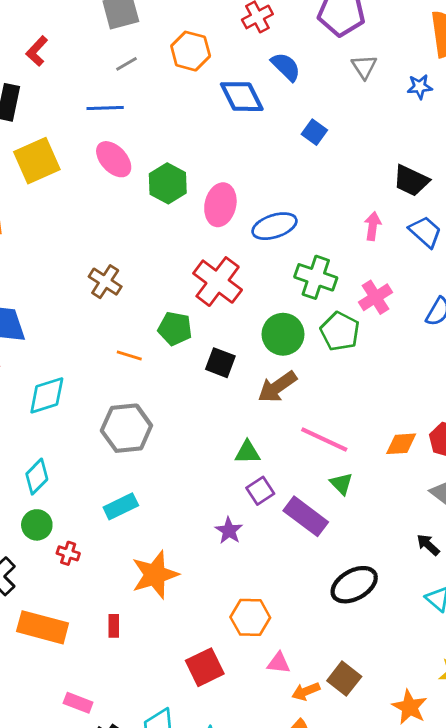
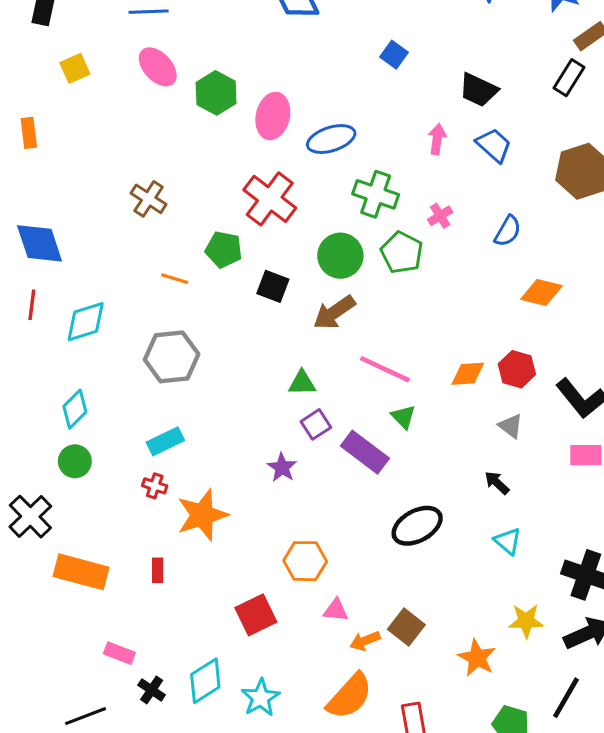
blue square: (314, 132) -> (394, 55), moved
yellow square: (37, 161) -> (75, 68), size x0.6
pink cross: (375, 297) -> (440, 216), size x0.7
red cross: (68, 553) -> (155, 486), moved

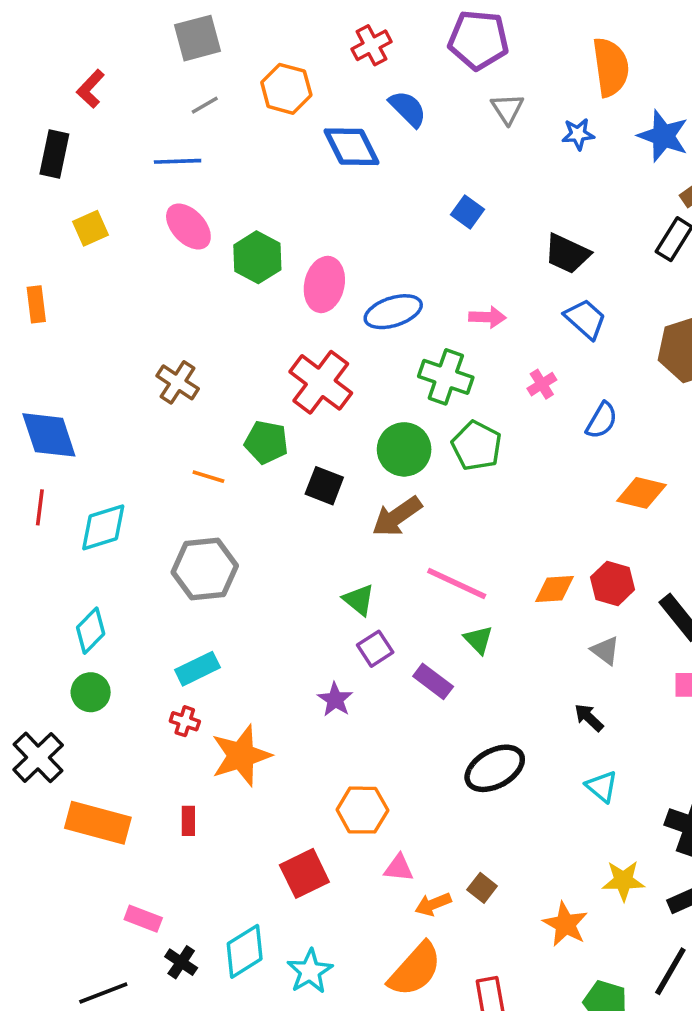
pink arrow: (437, 139) -> (487, 317), moved, turned 84
pink cross: (440, 216) -> (542, 384), moved
green triangle: (302, 383) -> (359, 600), turned 40
purple rectangle: (365, 452) -> (433, 681), size x0.7
brown square: (406, 627) -> (482, 888), size x0.7

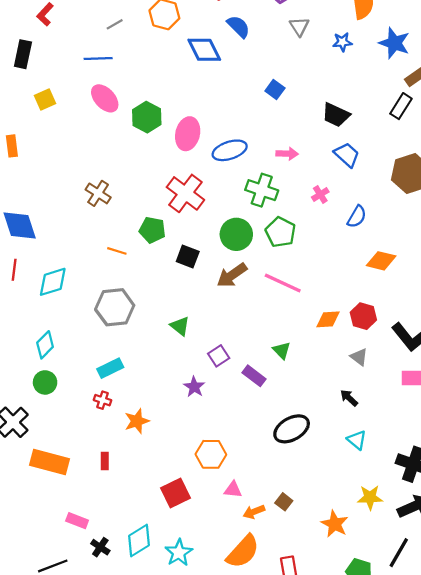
pink line: (457, 583) -> (283, 283), moved
green triangle: (359, 600) -> (180, 326), moved
orange star: (241, 756) -> (137, 421), size x0.7

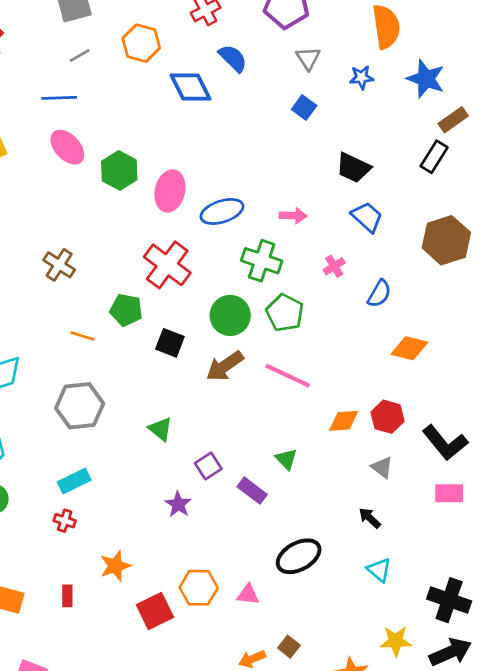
blue square: (275, 90) -> (304, 107), moved
orange star: (137, 421) -> (115, 566), moved
pink triangle: (233, 490) -> (248, 595), moved
red square: (175, 493) -> (155, 611), moved

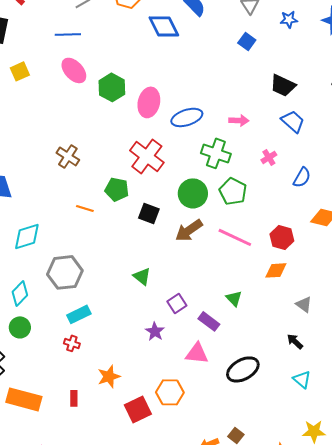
gray hexagon: (80, 406) -> (65, 272), moved
red hexagon: (388, 417) -> (282, 237), moved
pink triangle: (248, 595) -> (197, 353), moved, size x1.4

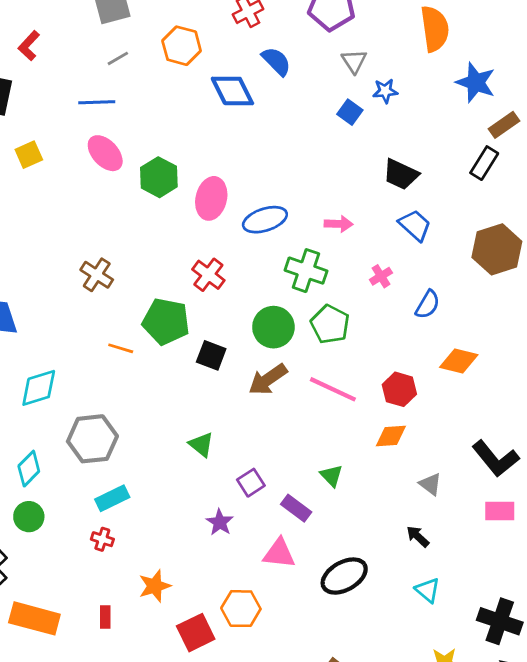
blue star: (289, 19) -> (385, 91), moved
red cross: (147, 156) -> (208, 275), size x0.7
green pentagon: (117, 189) -> (166, 321), size x1.4

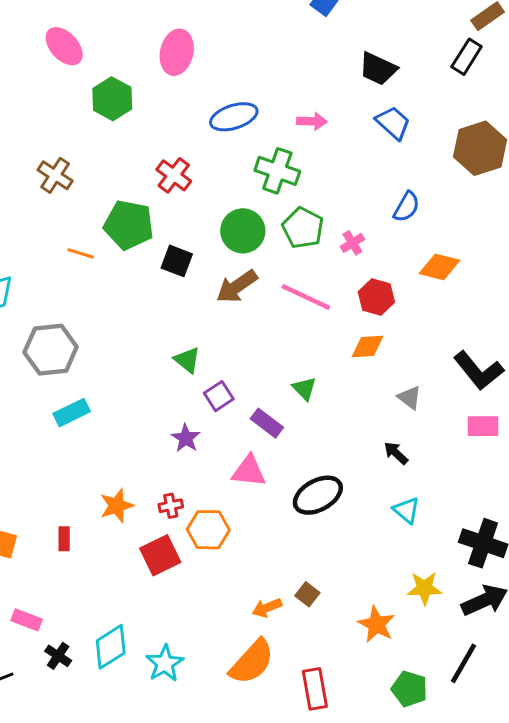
green hexagon: (159, 177) -> (112, 99), moved
pink ellipse: (211, 198) -> (177, 52), moved
pink cross: (381, 276) -> (352, 243), moved
green triangle: (201, 444) -> (187, 360), moved
red cross: (102, 539) -> (171, 506), moved, turned -30

